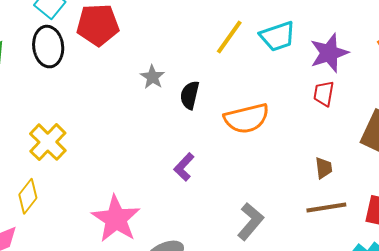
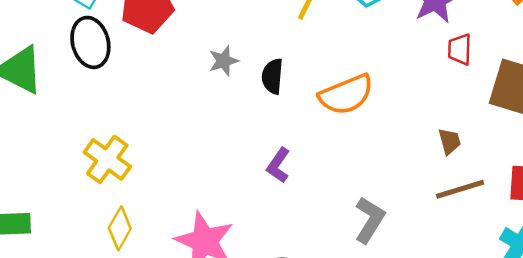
gray star: (152, 77) -> (224, 61), turned 30
red trapezoid: (324, 94) -> (460, 49), moved
yellow diamond: (28, 196) -> (120, 228), moved

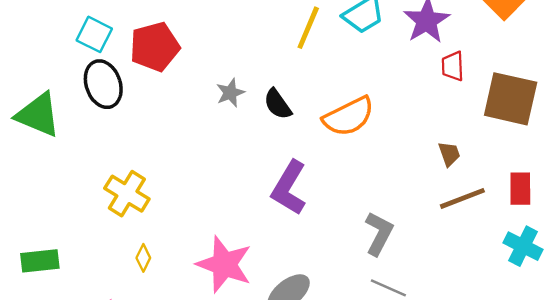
black semicircle: (272, 76) -> (278, 104), turned -36
purple L-shape: (278, 165) -> (289, 188), size x1.6
yellow diamond: (120, 228) -> (143, 258), size x0.7

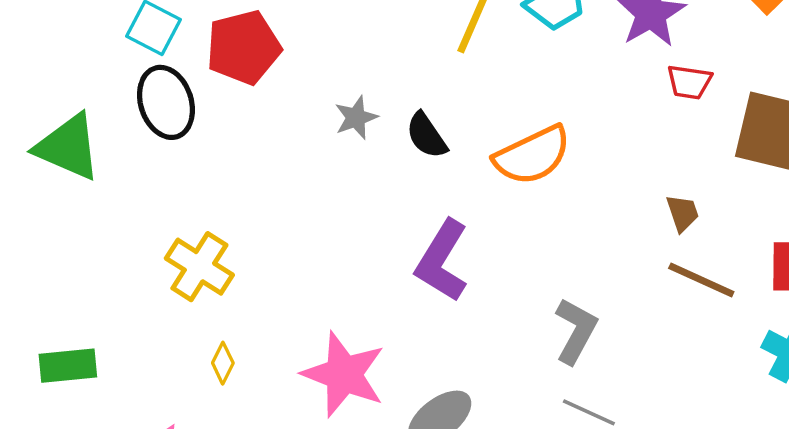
red trapezoid: (453, 66) -> (689, 82), turned -80
brown line: (462, 198) -> (701, 280), turned 45

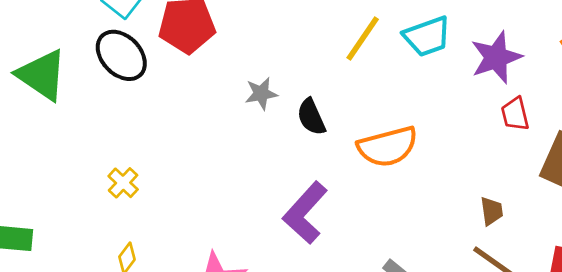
red trapezoid: (689, 82) -> (515, 114), turned 57
black ellipse: (166, 102) -> (121, 55), turned -36
yellow cross: (199, 267) -> (123, 183), size x0.6

